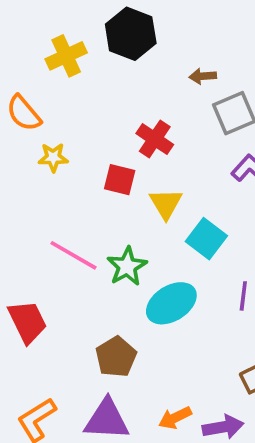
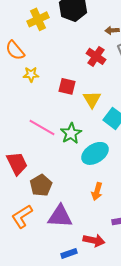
red cross: (155, 139) -> (96, 56), moved
brown pentagon: (116, 357) -> (41, 185), moved
orange arrow: (175, 418) -> (97, 191), moved, turned -48

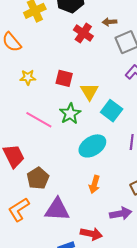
red cross: (96, 56) -> (83, 33), moved
yellow star: (31, 74) -> (28, 77), moved
green star: (71, 133) -> (70, 114), moved

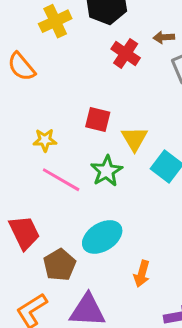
yellow star: (28, 77) -> (45, 140), moved
cyan ellipse: (92, 146) -> (102, 237), moved

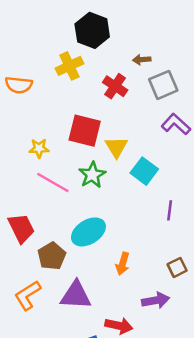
yellow cross: (55, 21) -> (69, 66), moved
red cross: (126, 53) -> (115, 86), moved
orange semicircle: (21, 67) -> (19, 85), turned -44
red square: (98, 120) -> (85, 131), size x1.5

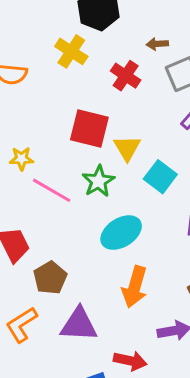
yellow cross: (69, 66) -> (71, 51), turned -32
yellow star: (39, 148) -> (21, 159), moved
cyan ellipse: (88, 232) -> (121, 233), moved
orange arrow: (123, 264) -> (135, 287), size x1.5

